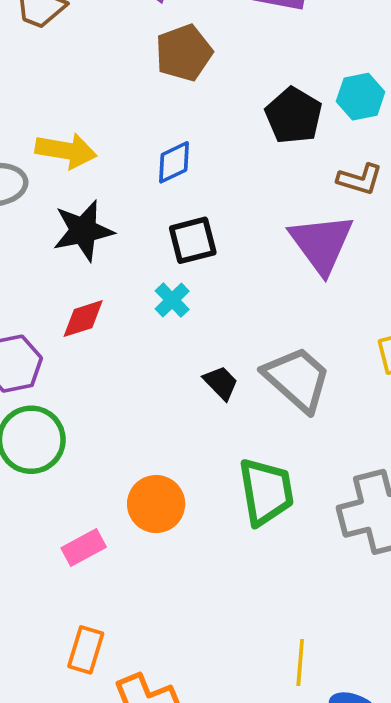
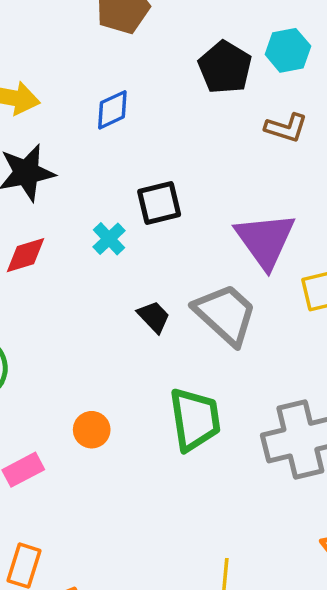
black square: (193, 240) -> (159, 203), moved
purple triangle: (321, 243) -> (265, 240), moved
orange circle: (156, 504) -> (92, 430), size x0.7

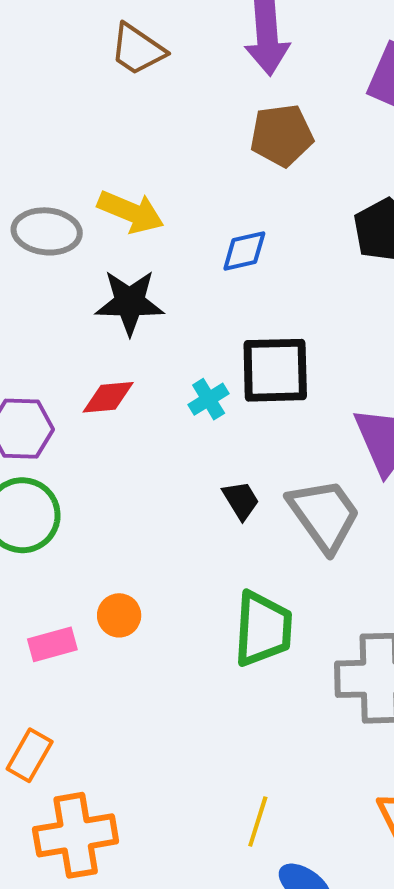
black square: (159, 203) -> (275, 370), size x1.4
orange circle: (92, 430) -> (119, 615), moved

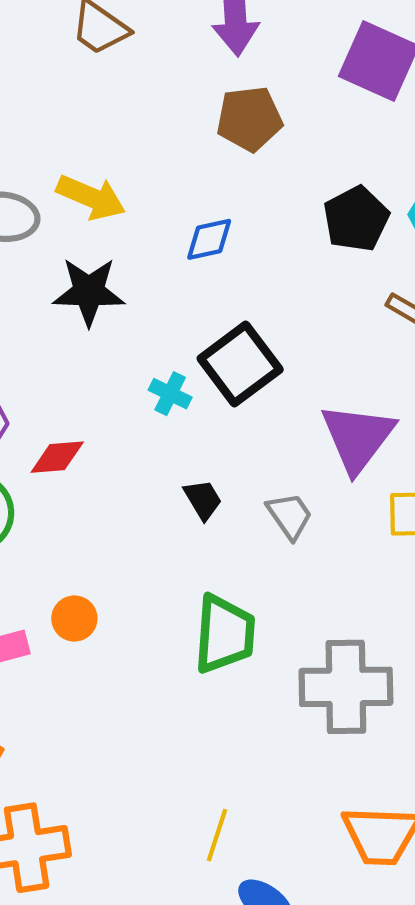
black square: (275, 370) -> (240, 364), turned -36
red diamond: (108, 397) -> (57, 457), moved
cyan cross: (209, 399) -> (170, 394), turned -33
gray trapezoid: (324, 515) -> (290, 516), size x0.6

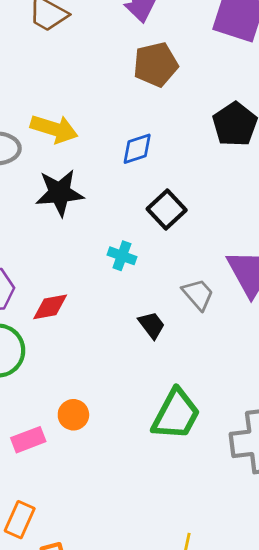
black square: (240, 364) -> (167, 209), moved, size x0.7
gray trapezoid: (290, 516) -> (198, 294), moved
green trapezoid: (224, 634) -> (176, 414), turned 30

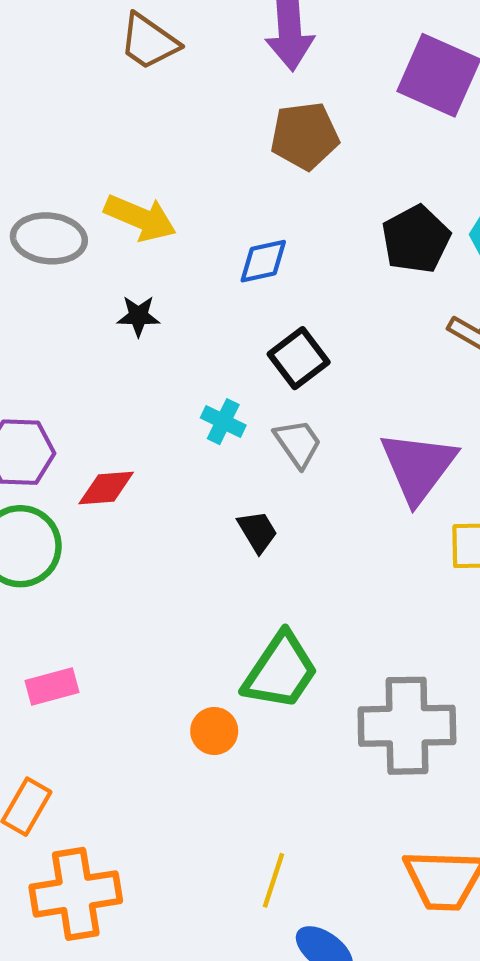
black star: (60, 193) -> (138, 316), size x0.6
gray trapezoid: (198, 294) -> (298, 443), moved
orange circle: (73, 415) -> (214, 731), moved

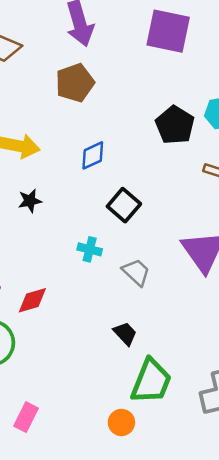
brown pentagon: (305, 136) -> (75, 83), moved
gray trapezoid: (298, 443) -> (136, 272), moved
black trapezoid: (258, 532) -> (125, 333), moved
pink rectangle: (52, 687) -> (26, 417), turned -36

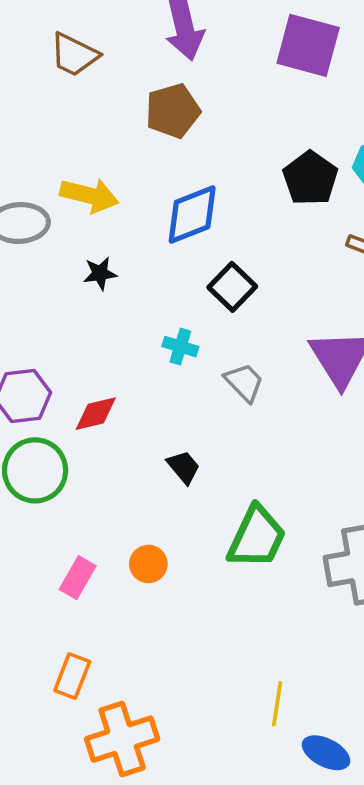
blue diamond: (93, 155) -> (192, 214), size x1.5
black trapezoid: (125, 333) -> (184, 467), moved
orange circle: (121, 422) -> (148, 564), moved

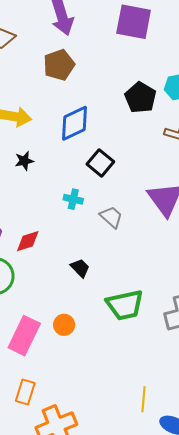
green trapezoid: (257, 537) -> (125, 305), turned 57
pink rectangle: (78, 578) -> (24, 336), size x1.6

